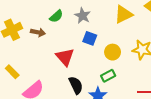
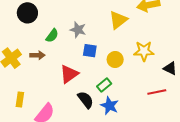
red triangle: (65, 57) -> (69, 74), turned 48
yellow rectangle: (12, 72) -> (20, 100), turned 64
green rectangle: (108, 76) -> (104, 85), moved

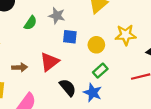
brown arrow: (37, 55) -> (20, 67), moved
green rectangle: (104, 85) -> (100, 71), moved

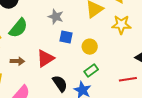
green semicircle: (30, 23) -> (18, 28), moved, size x1.5
yellow star: (126, 35) -> (121, 25), moved

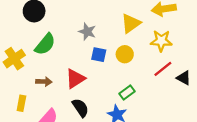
yellow circle: (90, 47) -> (125, 54), moved
red line: (128, 79) -> (163, 69), moved, turned -30
black semicircle: (60, 83) -> (80, 108), moved

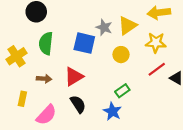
gray star: (87, 32) -> (104, 27), moved
green semicircle: (45, 44) -> (46, 43), turned 145
blue square: (99, 55) -> (84, 43), moved, size x1.5

